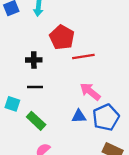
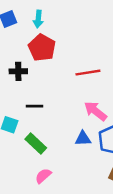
red pentagon: (62, 37) -> (42, 48), moved
black cross: (34, 60) -> (18, 71), moved

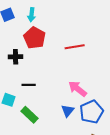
red line: (88, 73) -> (75, 47), moved
blue triangle: (83, 138) -> (68, 111), turned -48

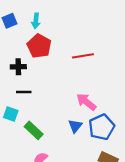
black line: (29, 85) -> (24, 92), moved

